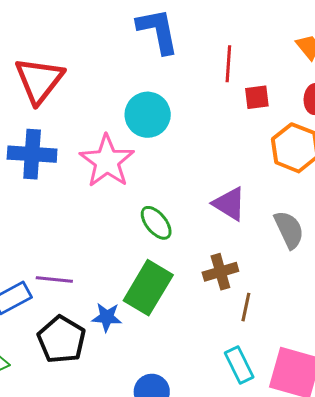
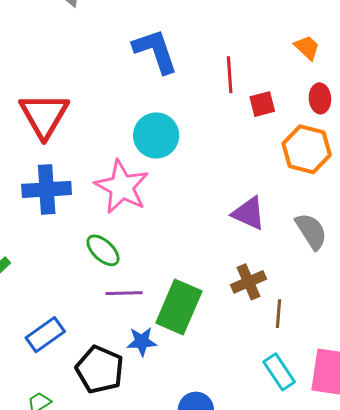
green ellipse: (156, 223) -> (103, 250), moved
purple line: (54, 279) -> (124, 293), moved

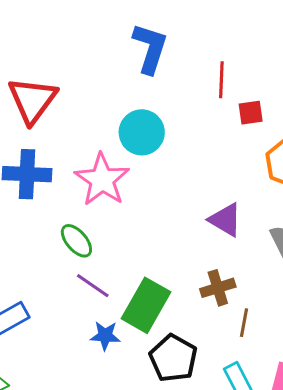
blue L-shape: (155, 51) -> (150, 48), turned 30
purple line: (124, 293) -> (93, 286), turned 30
black pentagon: (100, 370) -> (173, 358), moved

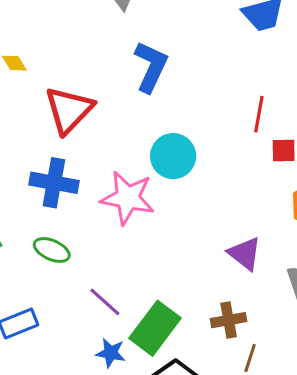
blue L-shape: (150, 48) -> (151, 67), moved
pink star: (102, 180) -> (128, 198), turned -30
green ellipse: (76, 241) -> (52, 250), moved, turned -33

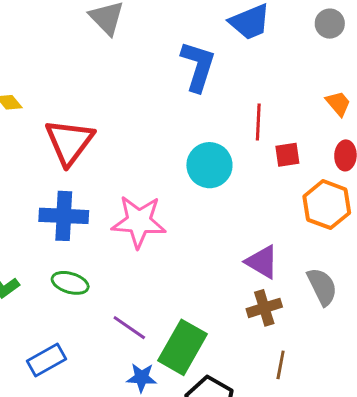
blue L-shape: (151, 67) -> (198, 66), moved
cyan circle: (173, 156) -> (209, 165), moved
brown cross: (229, 320) -> (264, 308), moved

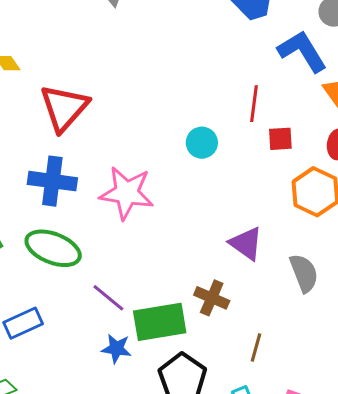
blue L-shape: (198, 66) -> (302, 51), moved, turned -54
cyan circle: (209, 165) -> (202, 143), size x0.7
green ellipse: (70, 283) -> (53, 248), size x1.5
brown cross: (264, 308) -> (212, 298), moved, turned 36
green rectangle: (182, 347) -> (160, 322), turned 46

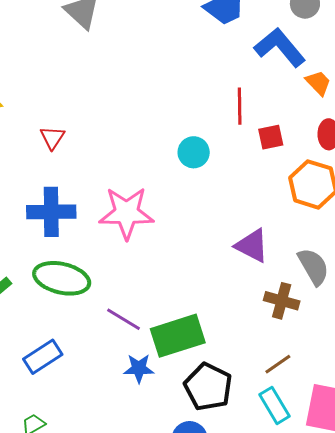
red triangle: (64, 108) -> (52, 138), size x0.5
brown cross: (212, 298) -> (282, 301), moved
brown line: (256, 348) -> (278, 364), moved, turned 48

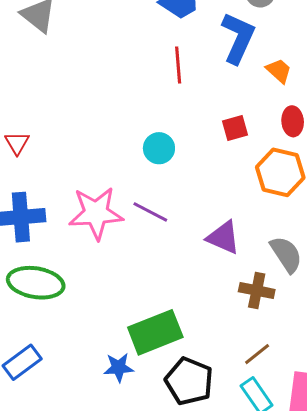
blue L-shape: (280, 47) -> (238, 38), turned 68
red line: (240, 106) -> (178, 65), moved
purple line: (124, 319) -> (150, 212), moved

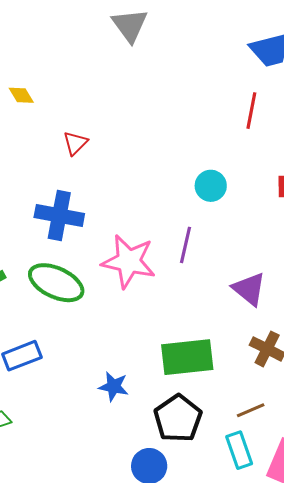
purple line: (150, 212) -> (185, 245), turned 60
pink star: (96, 213) -> (129, 261), moved
green rectangle: (155, 332) -> (187, 357), moved

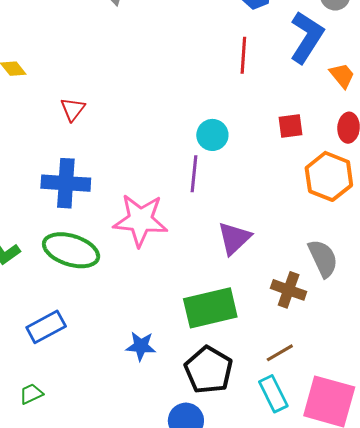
purple line: (185, 245) -> (194, 174), moved
purple triangle: (249, 289) -> (234, 238), moved, turned 45

